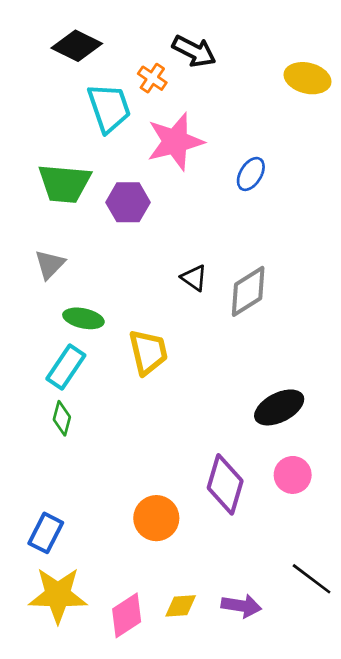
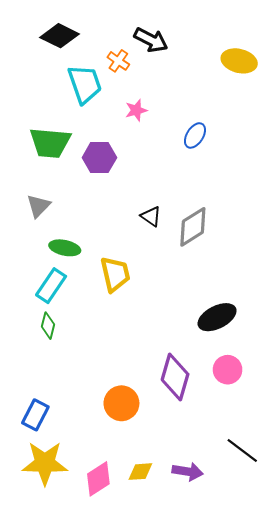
pink star: (175, 142) -> (136, 110), size x0.5

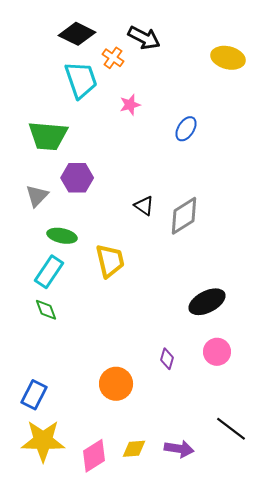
black diamond: (60, 36) -> (77, 34), moved
purple hexagon: (99, 158) -> (77, 178), moved
green diamond: (48, 326) -> (46, 310), turned -35
purple diamond: (175, 377) -> (167, 359), size x0.5

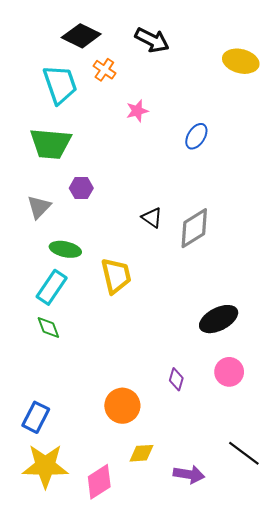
orange cross: (113, 58) -> (104, 70), moved
cyan trapezoid: (81, 80) -> (60, 84), moved
purple hexagon: (77, 178) -> (81, 188), size x0.7
yellow diamond: (134, 449) -> (141, 453), moved

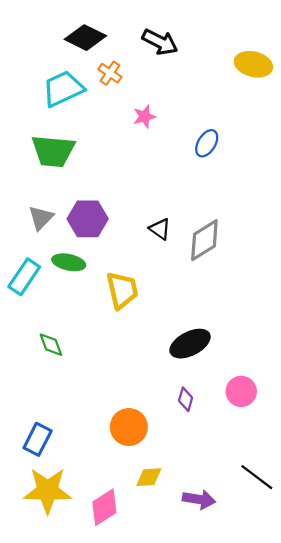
cyan trapezoid: (60, 84) -> (63, 89), turned -96
purple hexagon: (81, 188) -> (88, 219), moved, size x1.6
cyan rectangle: (52, 287) -> (24, 277), moved
black ellipse: (219, 319) -> (190, 344), moved

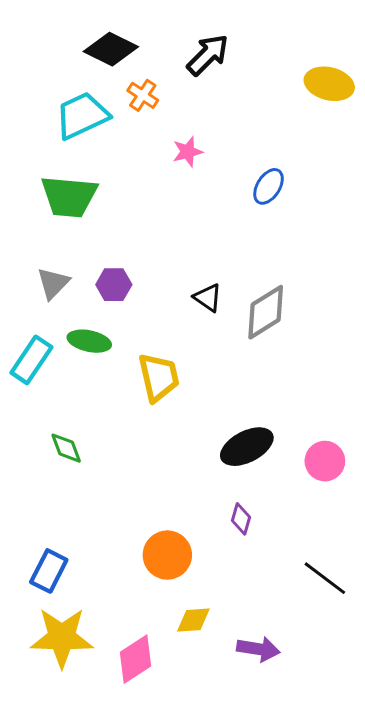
black arrow: (160, 42) -> (208, 55), turned -72
purple hexagon: (88, 219) -> (114, 285), size x0.7
pink circle: (241, 391) -> (325, 461), moved
black line: (257, 477) -> (325, 578), moved

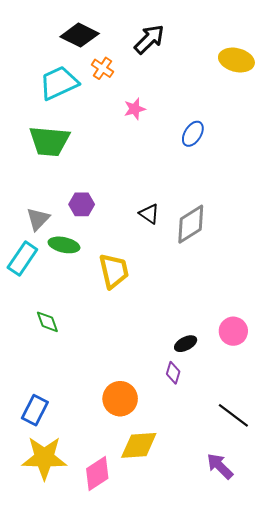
gray triangle: (53, 283) -> (38, 219), moved
black ellipse: (247, 447) -> (186, 344), moved, size x0.6
yellow diamond: (193, 620) -> (139, 445), size x1.5
purple arrow: (258, 649) -> (220, 466), moved, turned -144

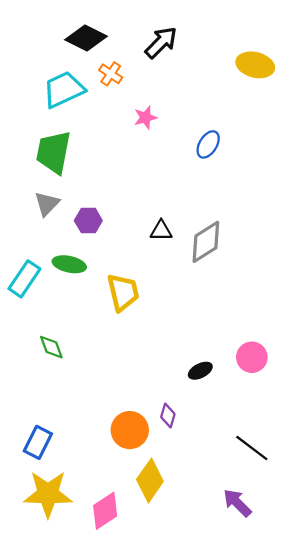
green trapezoid: (49, 141) -> (54, 152), turned 96
black triangle: (149, 214) -> (161, 231), turned -35
gray triangle: (38, 219) -> (47, 204), moved
purple diamond: (173, 373) -> (168, 415), moved
yellow diamond: (139, 445) -> (150, 480), turned -51

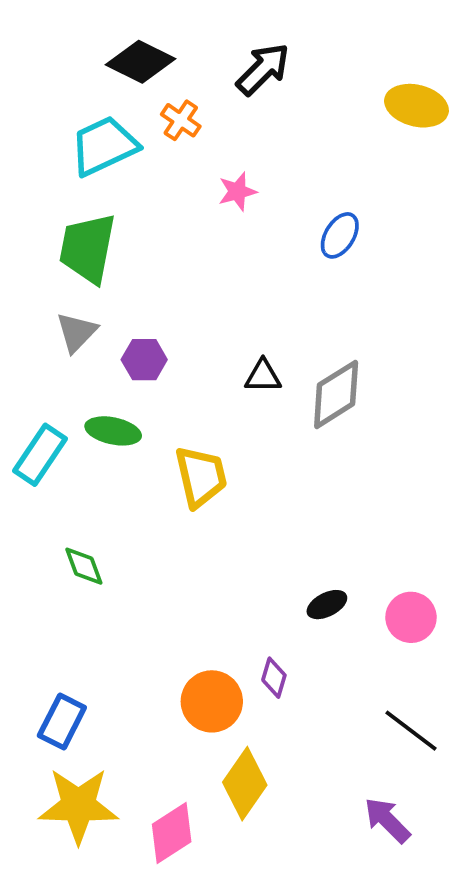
pink circle: (252, 357) -> (411, 617), moved

